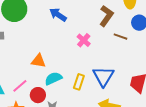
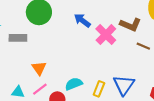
brown L-shape: (106, 16) -> (130, 25), turned 75
pink cross: (84, 40) -> (106, 35), moved, size x1.5
orange triangle: (39, 61) -> (39, 68), moved, turned 42

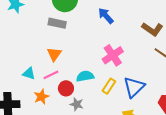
pink cross: (106, 35) -> (113, 55), moved
gray rectangle: (18, 38) -> (57, 23), moved

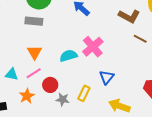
cyan semicircle: (85, 76) -> (68, 56), moved
yellow rectangle: (109, 86) -> (84, 93), moved
blue triangle: (134, 87) -> (107, 77), moved, size x0.7

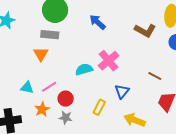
brown line: (140, 39) -> (155, 76), moved
orange triangle: (35, 52) -> (41, 54), moved
gray star: (63, 99) -> (66, 118), moved

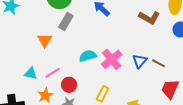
gray rectangle: (50, 35) -> (66, 21), moved, turned -66
pink cross: (109, 61) -> (112, 59), moved
blue triangle: (122, 91) -> (140, 61), moved

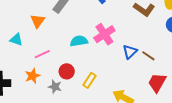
pink cross: (112, 59) -> (104, 34), moved
cyan triangle: (31, 73) -> (16, 40), moved
red circle: (69, 85) -> (67, 71), moved

